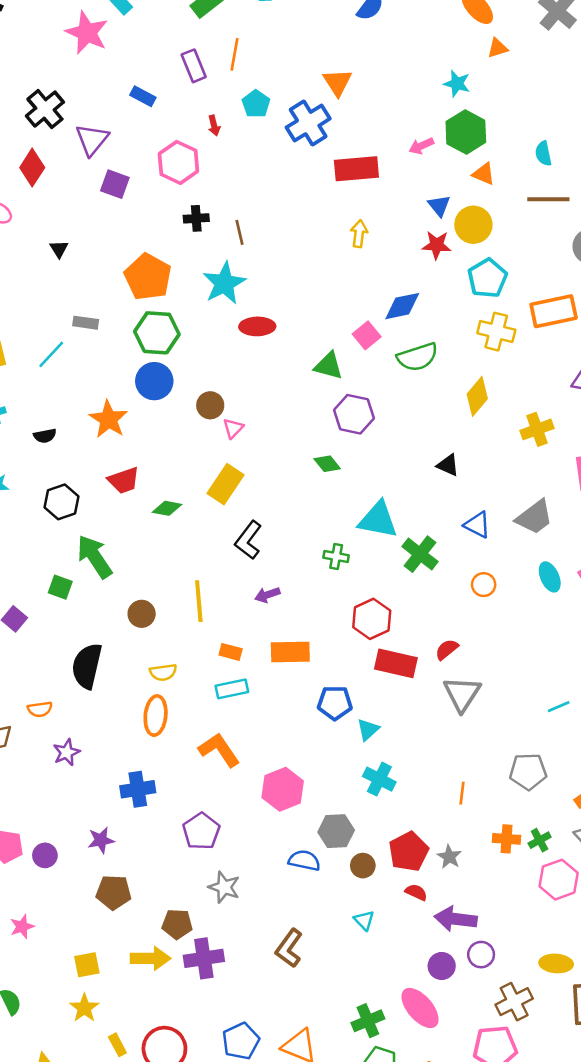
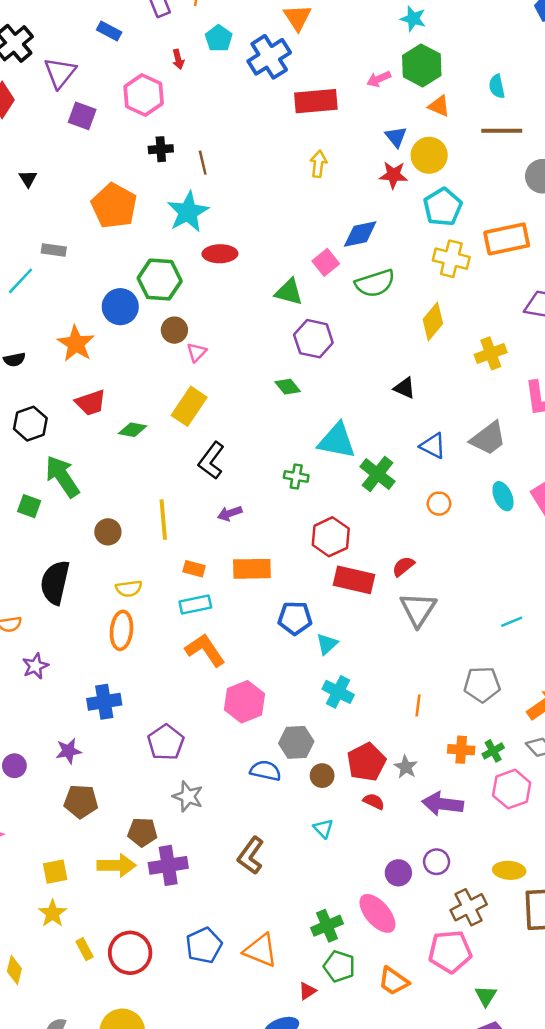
green hexagon: (157, 333) -> (160, 280), moved
orange L-shape: (219, 750) -> (205, 650), moved
purple arrow: (456, 919) -> (443, 804), moved

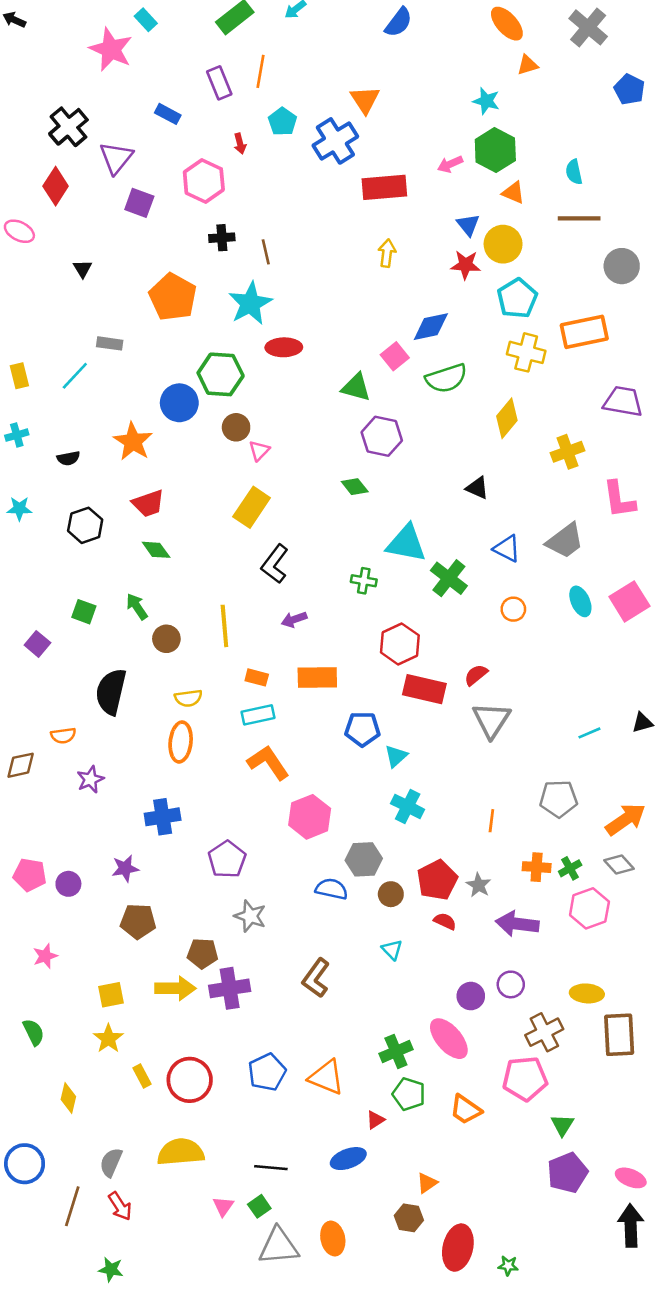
green diamond: (133, 430) -> (156, 550), moved, turned 44
green arrow: (62, 477) -> (137, 607), moved, size x0.6

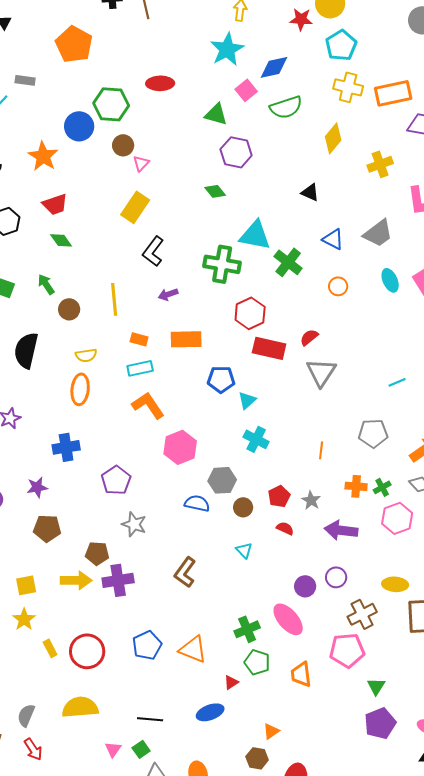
cyan star: (250, 303) -> (227, 49), moved
orange rectangle: (584, 332) -> (393, 93), moved
green cross: (364, 581) -> (222, 264), size x1.8
red pentagon: (437, 880) -> (279, 496), size x0.7
orange trapezoid: (466, 1110) -> (301, 674), turned 48

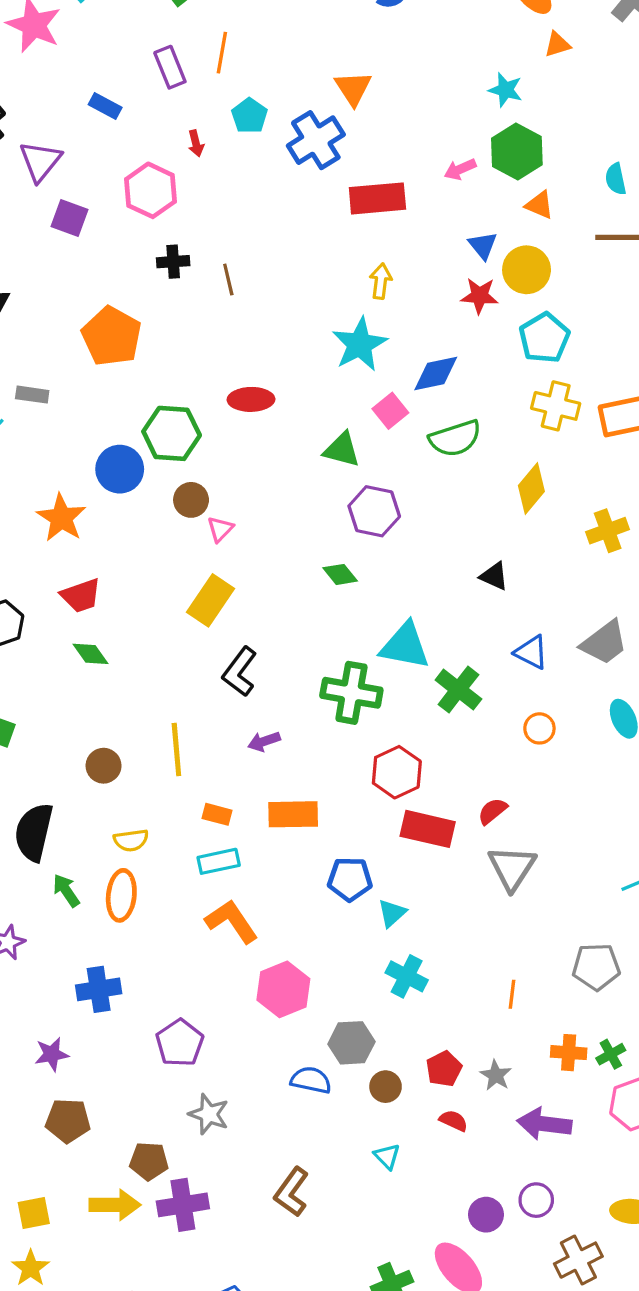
green arrow: (46, 284) -> (66, 891), moved

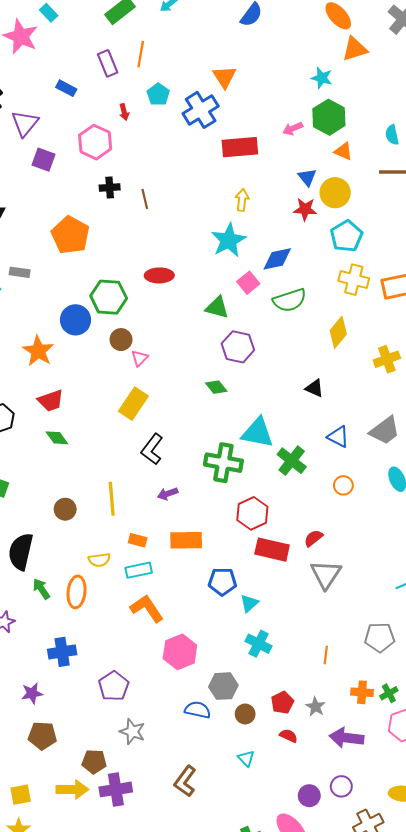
orange triangle: (557, 44) -> (355, 49), size x1.5
yellow semicircle: (131, 840) -> (99, 560), moved

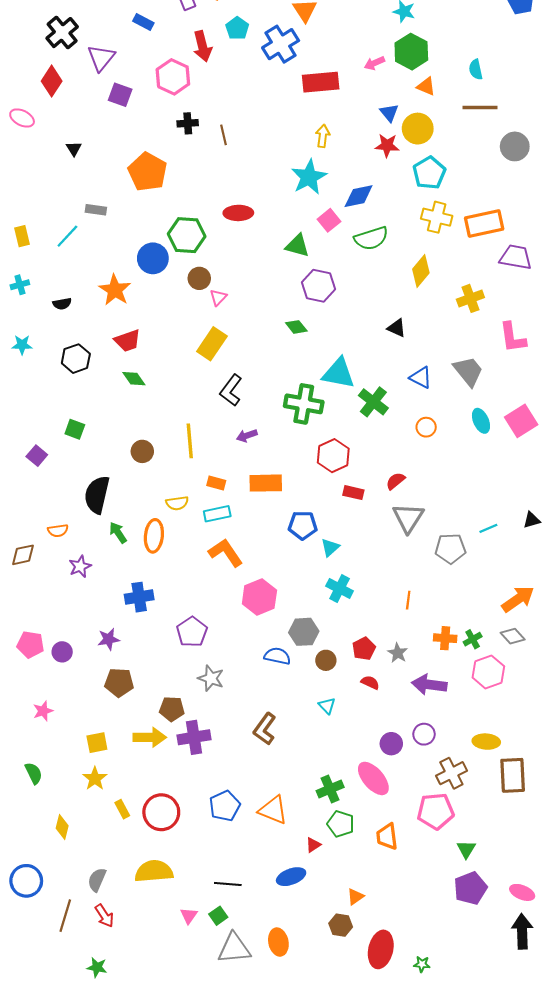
red arrow: (124, 112) -> (202, 46), size x1.8
gray trapezoid: (385, 431) -> (468, 371), turned -92
red rectangle: (272, 550) -> (353, 493), size x0.6
gray pentagon: (380, 637) -> (450, 548), moved

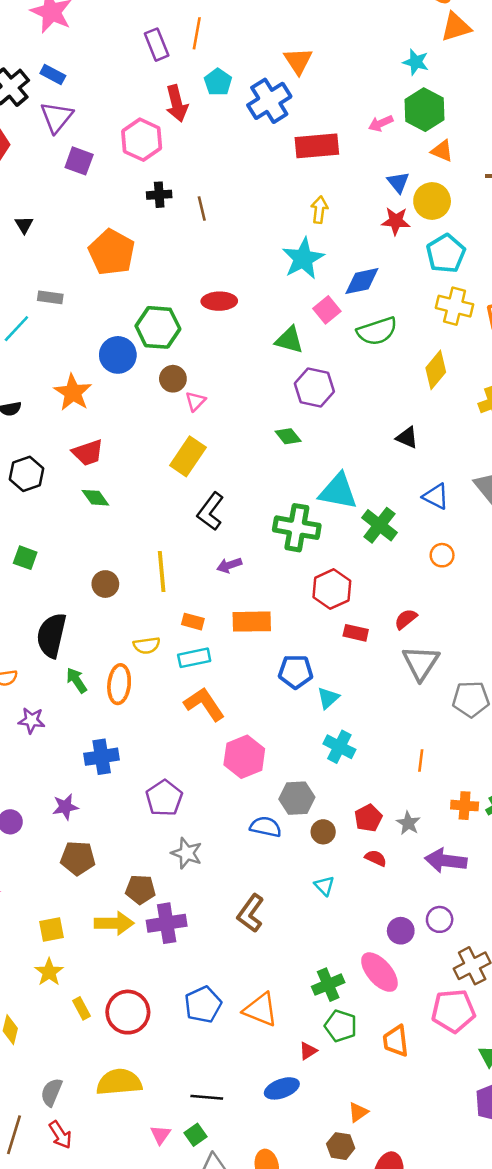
blue rectangle: (143, 22) -> (53, 75), moved
purple star: (80, 566) -> (31, 720), turned 30

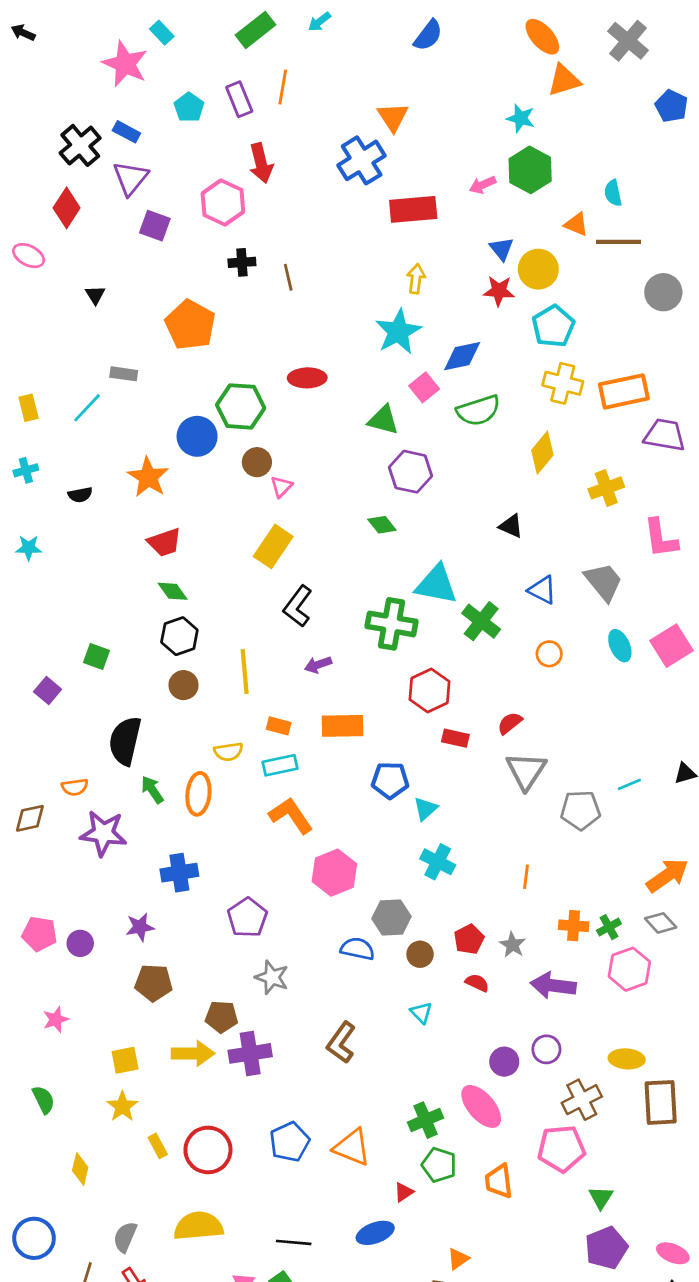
cyan pentagon: (218, 82) -> (189, 107), moved
orange triangle: (442, 151) -> (576, 224), moved
black hexagon: (26, 474) -> (179, 636), moved
purple star: (31, 720) -> (103, 833), size x1.6

